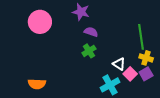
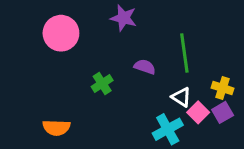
purple semicircle: (91, 32) -> (145, 67), moved
green line: (141, 37) -> (184, 53), moved
green cross: (89, 51) -> (102, 83), moved

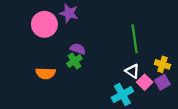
purple star: (123, 18) -> (69, 13), moved
purple semicircle: (145, 67) -> (78, 49), moved
orange semicircle: (56, 128) -> (46, 73), moved

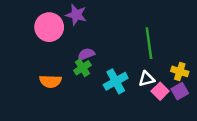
purple semicircle: (78, 49) -> (86, 54), turned -40
white triangle: (132, 71) -> (146, 79), turned -48
cyan cross: (122, 94) -> (116, 81), moved

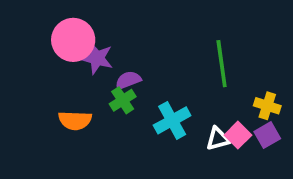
purple star: (76, 15) -> (97, 58), moved
white triangle: (146, 79) -> (218, 139), moved

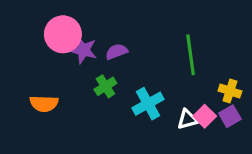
purple semicircle: (128, 80) -> (116, 52), moved
orange semicircle: (75, 120) -> (44, 104), moved

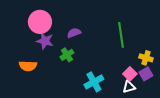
purple star: (83, 50) -> (45, 41), moved
cyan cross: (148, 104) -> (94, 82), moved
white triangle: (187, 119) -> (129, 87), moved

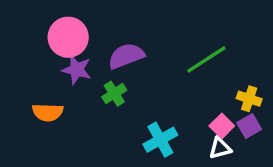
purple semicircle: (74, 33) -> (126, 56), size x1.5
green line: (121, 35) -> (206, 59), turned 65

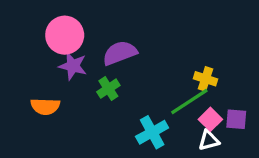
green line: (206, 59) -> (189, 101), moved
yellow cross: (249, 99) -> (206, 79), moved
purple square: (249, 126) -> (236, 119), turned 35

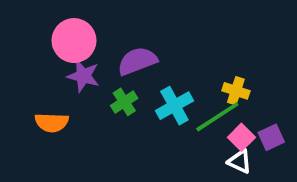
purple square: (236, 119) -> (271, 137), turned -30
cyan cross: (152, 132) -> (174, 106), moved
white triangle: (209, 140) -> (240, 162), turned 40

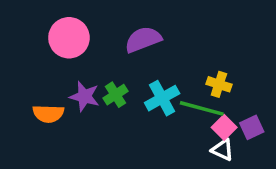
purple semicircle: (137, 61) -> (143, 39), moved
purple star: (83, 76) -> (84, 96), moved
green line: (217, 117) -> (202, 108), turned 48

